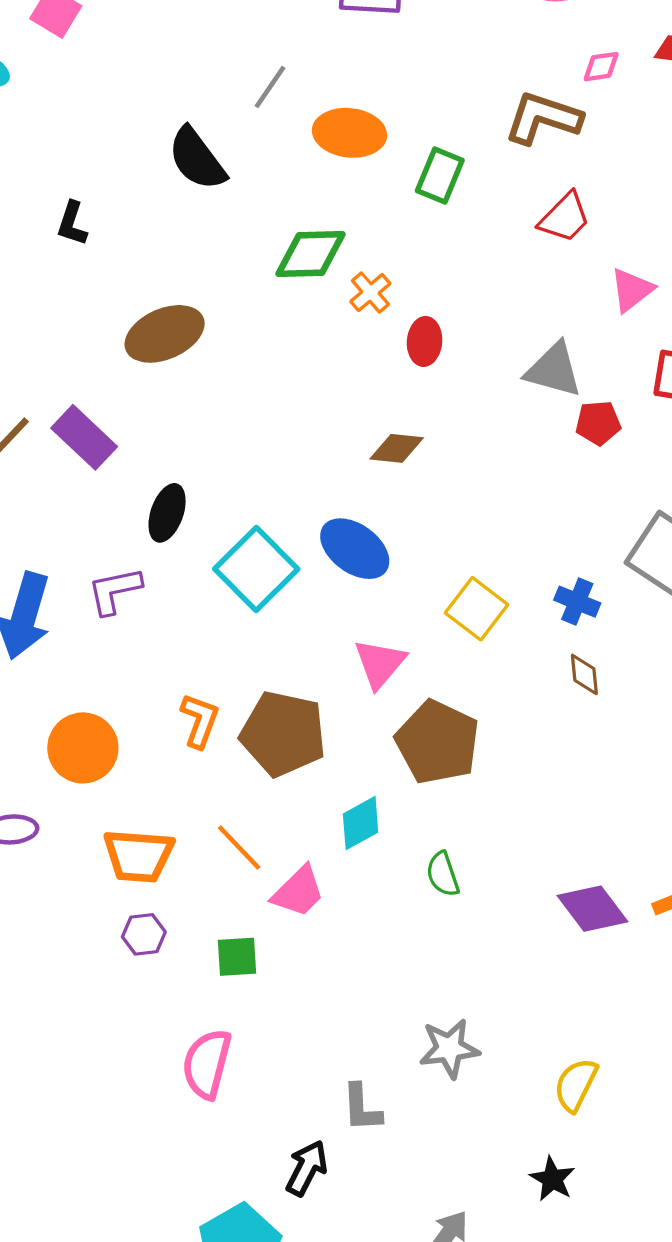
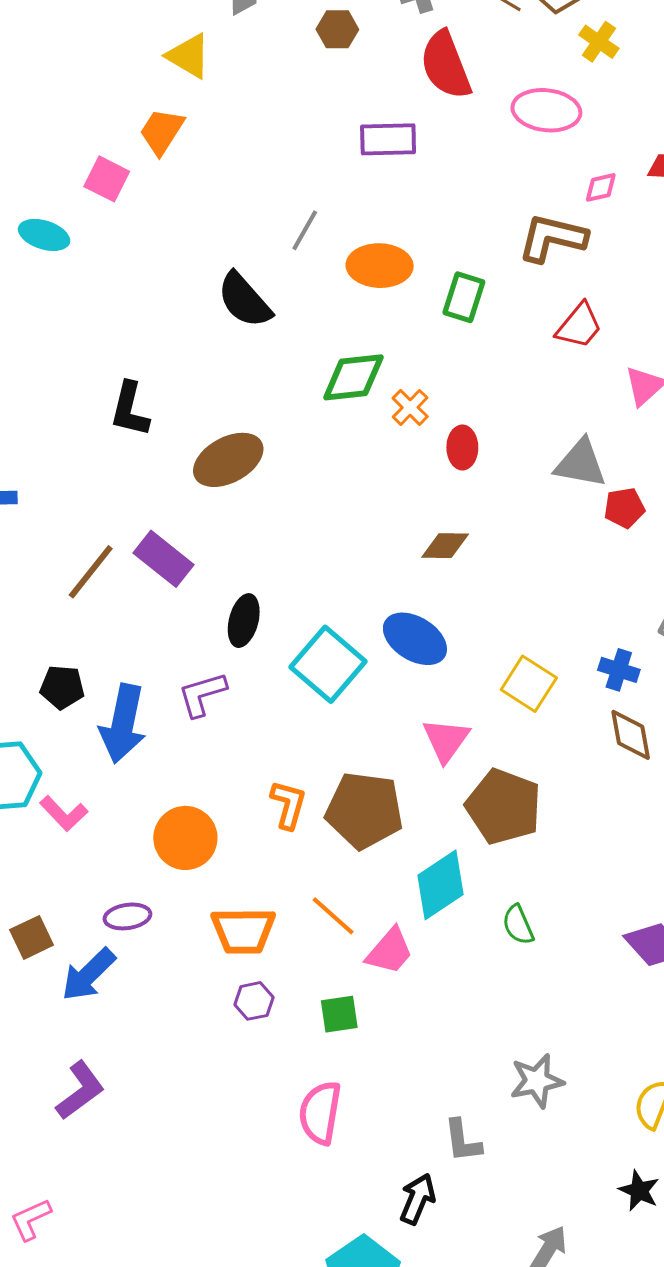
black L-shape: (72, 224) -> (130, 409), moved, size x1.4
brown diamond: (584, 674) -> (631, 735), size x1.4
cyan diamond: (361, 823) -> (441, 885), size x1.4

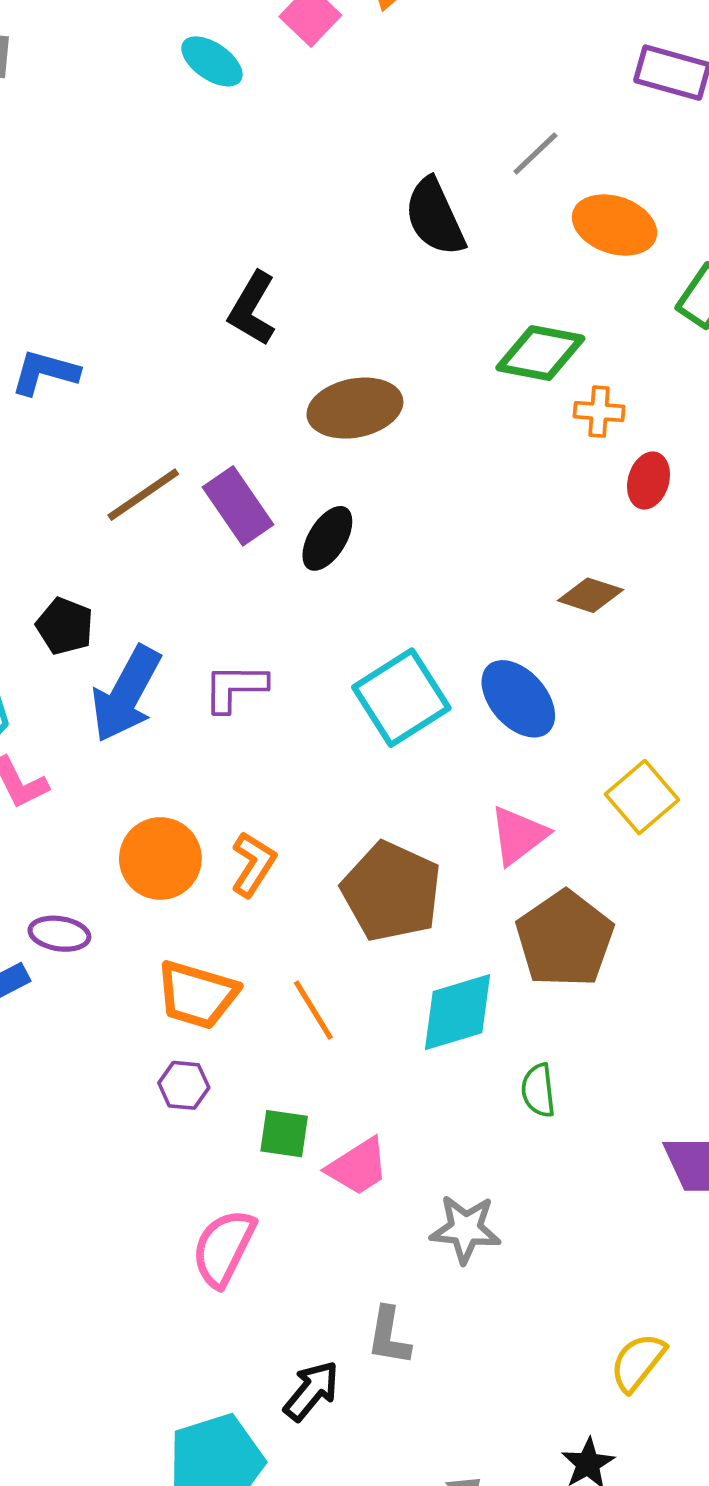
orange cross: (410, 407) -> (599, 412), turned 33
black ellipse: (244, 621) -> (327, 538), moved
orange L-shape: (288, 805) -> (253, 864), moved
pink trapezoid: (390, 951) -> (358, 1167), moved
gray star: (537, 1081) -> (465, 1229), moved

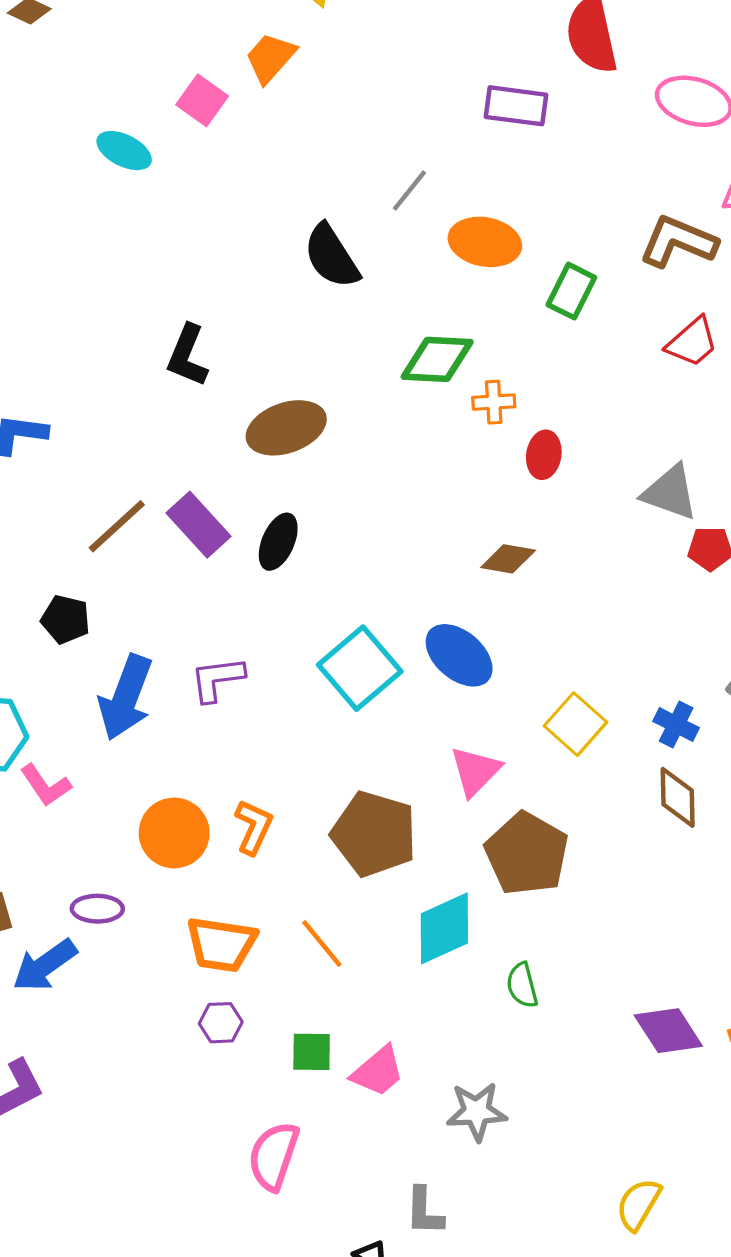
black pentagon: (65, 626) -> (65, 619), moved

